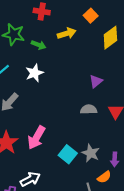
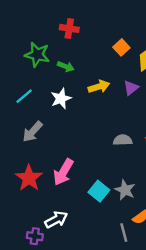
orange square: (91, 16) -> (121, 47), moved
yellow arrow: (67, 33) -> (99, 87), moved
purple triangle: (96, 81) -> (131, 88), moved

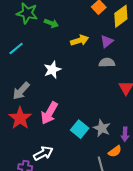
white star: (61, 98) -> (52, 70), moved
gray arrow: (32, 132) -> (21, 91), moved
gray semicircle: (123, 140) -> (107, 63), moved

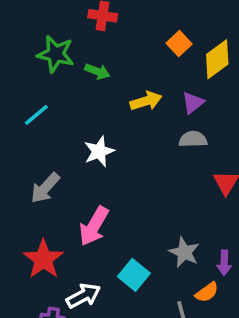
red star: (20, 118) -> (43, 259), moved
cyan square: (80, 129) -> (134, 275), moved

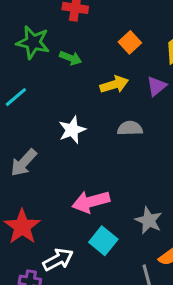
orange square: (179, 44) -> (130, 42), moved
gray semicircle: (193, 139) -> (130, 128), moved
pink arrow: (94, 226) -> (91, 202), moved, turned 45

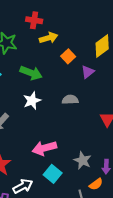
orange square: (130, 42) -> (68, 56), moved
green arrow: (71, 58) -> (31, 73), moved, size x1.5
yellow arrow: (114, 85) -> (49, 38), moved

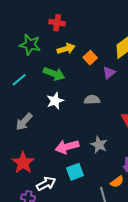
yellow arrow: (49, 38) -> (66, 49), moved
gray star: (83, 160) -> (99, 145), moved
cyan square: (53, 174) -> (75, 172), turned 30

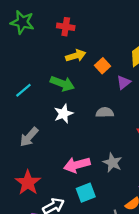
green star: (30, 45) -> (22, 22), moved

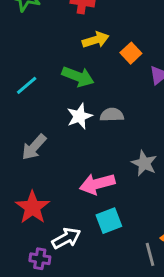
gray semicircle: (105, 112) -> (112, 115), moved
gray star: (112, 163) -> (144, 163), moved

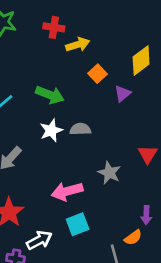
yellow arrow: (96, 40) -> (78, 45), moved

